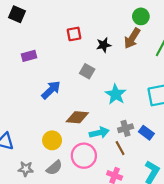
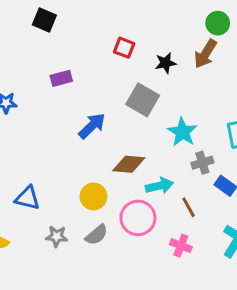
red square: (74, 34) -> (124, 48), turned 32
gray square: (87, 71) -> (143, 100), size x1.5
gray cross: (126, 128) -> (202, 163), moved

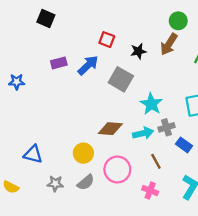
blue arrow: (92, 126) -> (88, 65), moved
cyan arrow: (159, 186) -> (143, 133), moved

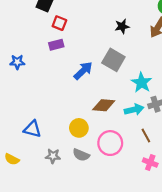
red square: (107, 40) -> (59, 23), moved
black star: (138, 51) -> (122, 26), moved
blue arrow: (88, 65) -> (83, 71), moved
gray semicircle: (86, 182) -> (81, 155), turned 63
pink cross: (150, 191) -> (150, 163), moved

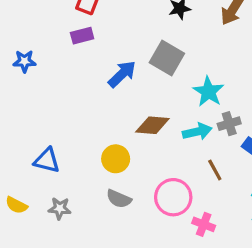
pink circle: (110, 143) -> (173, 197), moved
gray star: (53, 156) -> (60, 208), moved
pink cross: (150, 163) -> (204, 224), moved

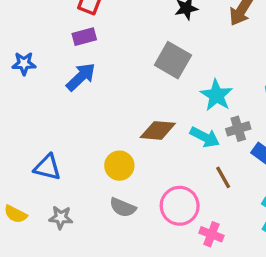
blue arrow: (122, 74) -> (81, 77), moved
cyan arrow: (197, 132) -> (205, 137), turned 40

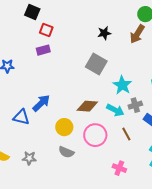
blue arrow: (81, 77) -> (41, 103), moved
blue triangle: (47, 167) -> (21, 117), moved
pink circle: (180, 206) -> (95, 135), moved

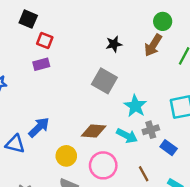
brown line: (126, 134) -> (144, 174), moved

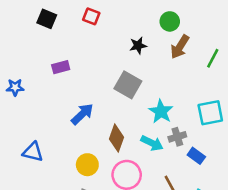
green circle: (163, 21) -> (170, 21), moved
red square: (45, 40) -> (91, 16), moved
blue arrow: (39, 127) -> (82, 114), moved
brown diamond: (94, 131) -> (116, 138), turned -75

